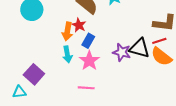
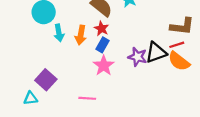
red star: (79, 25) -> (101, 28), moved
black triangle: (139, 48) -> (156, 52), turned -35
cyan arrow: (67, 54) -> (59, 33), moved
pink line: (86, 88) -> (87, 98), moved

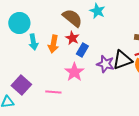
blue rectangle: (103, 45) -> (82, 50), moved
pink line: (87, 98) -> (53, 92), moved

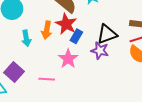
red star: (72, 38) -> (66, 24), size x1.5
cyan arrow: (33, 42) -> (26, 38), moved
black triangle: (122, 60) -> (107, 34), moved

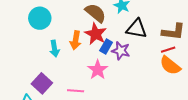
black triangle: (107, 34) -> (137, 29), moved, turned 30
purple star: (100, 51) -> (121, 51), moved

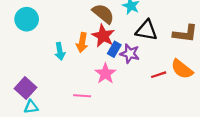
cyan circle: (40, 18) -> (27, 19), moved
red line: (168, 50) -> (159, 75), moved
purple square: (42, 83) -> (26, 88), moved

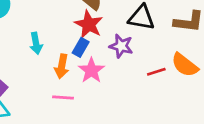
orange arrow: (82, 42) -> (62, 66), moved
blue rectangle: (114, 49) -> (81, 47), moved

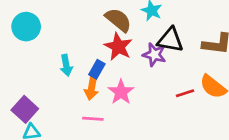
purple star: (121, 46) -> (154, 55), moved
blue rectangle: (81, 47) -> (97, 69), moved

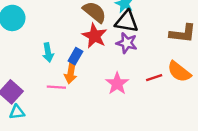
black triangle: (170, 40) -> (127, 22), moved
pink star: (121, 92) -> (117, 84), moved
pink line: (93, 119) -> (56, 87), moved

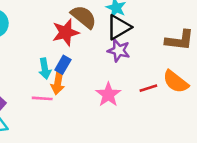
black triangle: (127, 22) -> (119, 27), turned -40
red star: (95, 36) -> (66, 32), moved, turned 30
cyan arrow: (48, 53) -> (45, 69), moved

